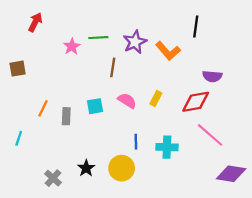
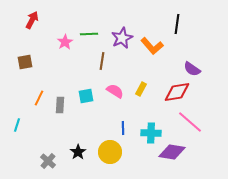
brown square: (18, 69) -> (25, 62), moved
purple semicircle: (212, 76) -> (192, 69), turned 30
purple diamond: (231, 174) -> (172, 152), moved

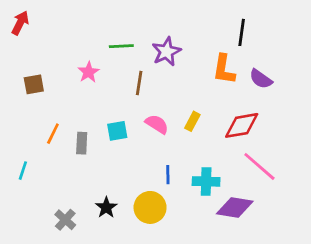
red arrow: (32, 20) -> (20, 23), moved
pink star: (65, 42) -> (89, 72), moved
orange L-shape: (152, 46) -> (224, 69), moved, turned 50
purple semicircle: (192, 69) -> (261, 79), moved

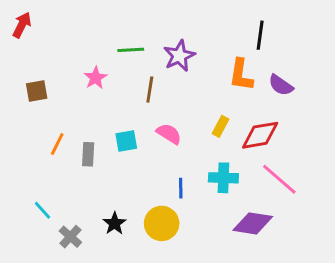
yellow rectangle: (192, 121) -> (220, 126), moved
cyan line: (23, 171) -> (42, 210), moved, turned -60
cyan cross: (206, 181) -> (223, 178), moved

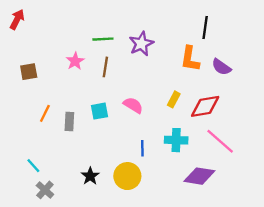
brown line: (150, 90) -> (105, 67), moved
gray cross: (70, 237) -> (45, 190), moved

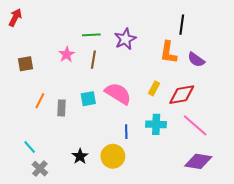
pink semicircle: (133, 105) -> (118, 94), size x1.5
purple diamond: (199, 176) -> (198, 161), moved

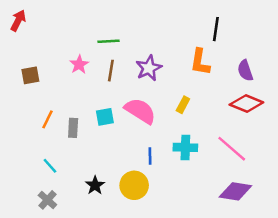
purple star: (125, 39) -> (149, 68), moved
purple semicircle: (196, 60) -> (245, 71), moved, turned 36
red diamond: (182, 95) -> (246, 104), moved, turned 32
cyan line: (30, 147) -> (50, 166), moved

